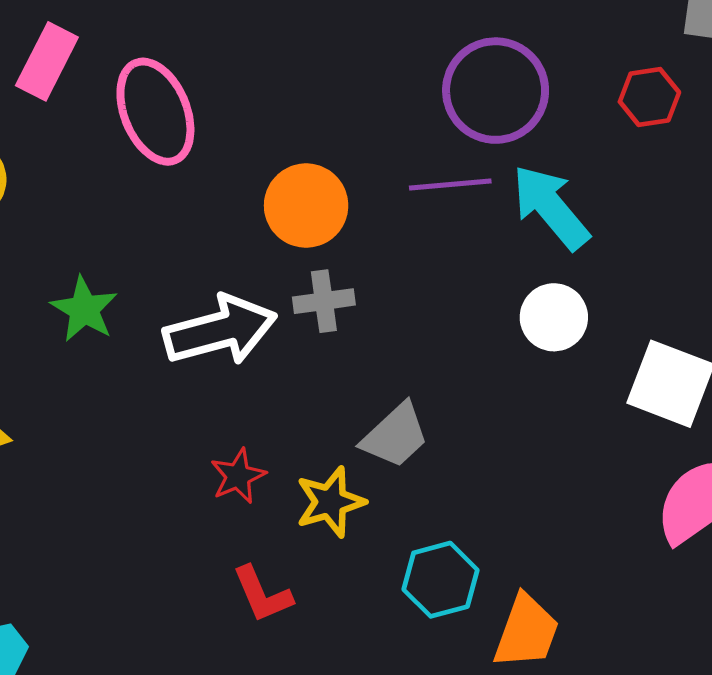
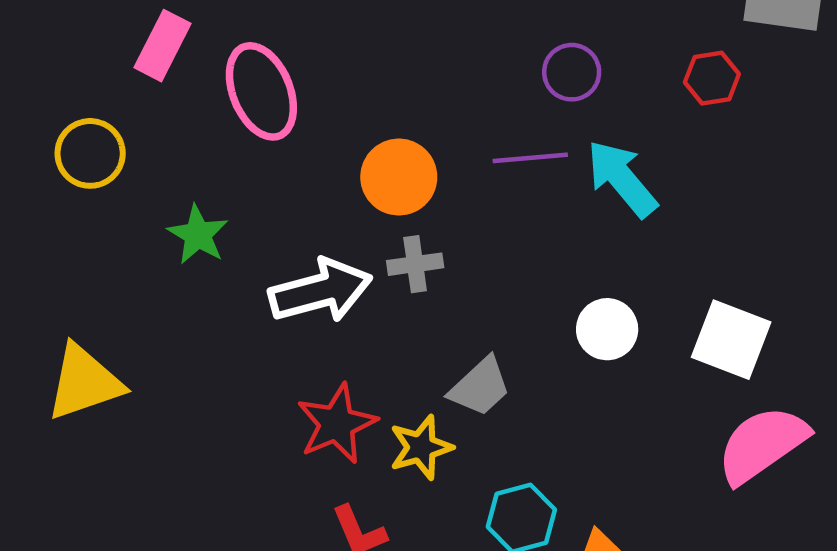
purple circle: (496, 91) -> (572, 72), size x0.6
green star: (84, 309) -> (198, 235), moved
white circle: (554, 317) -> (607, 329), moved
red star: (238, 476) -> (337, 424), size x1.6

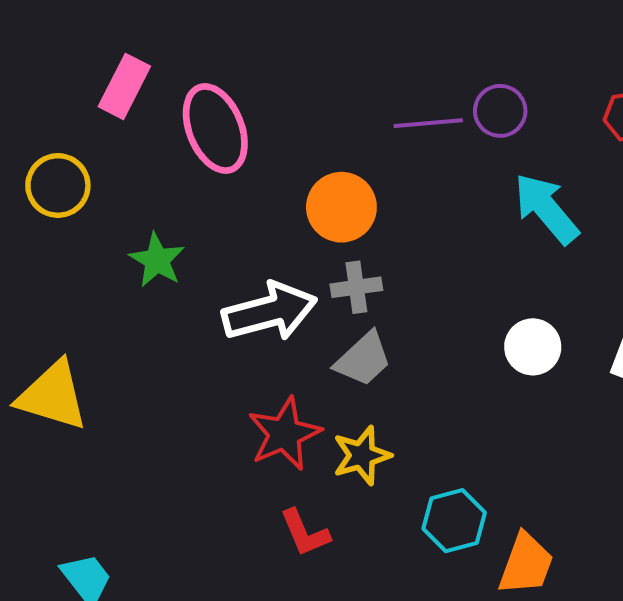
purple line: (530, 158) -> (428, 123), moved
yellow triangle: (84, 382) -> (52, 396), turned 36
gray trapezoid: (480, 387) -> (363, 359), moved

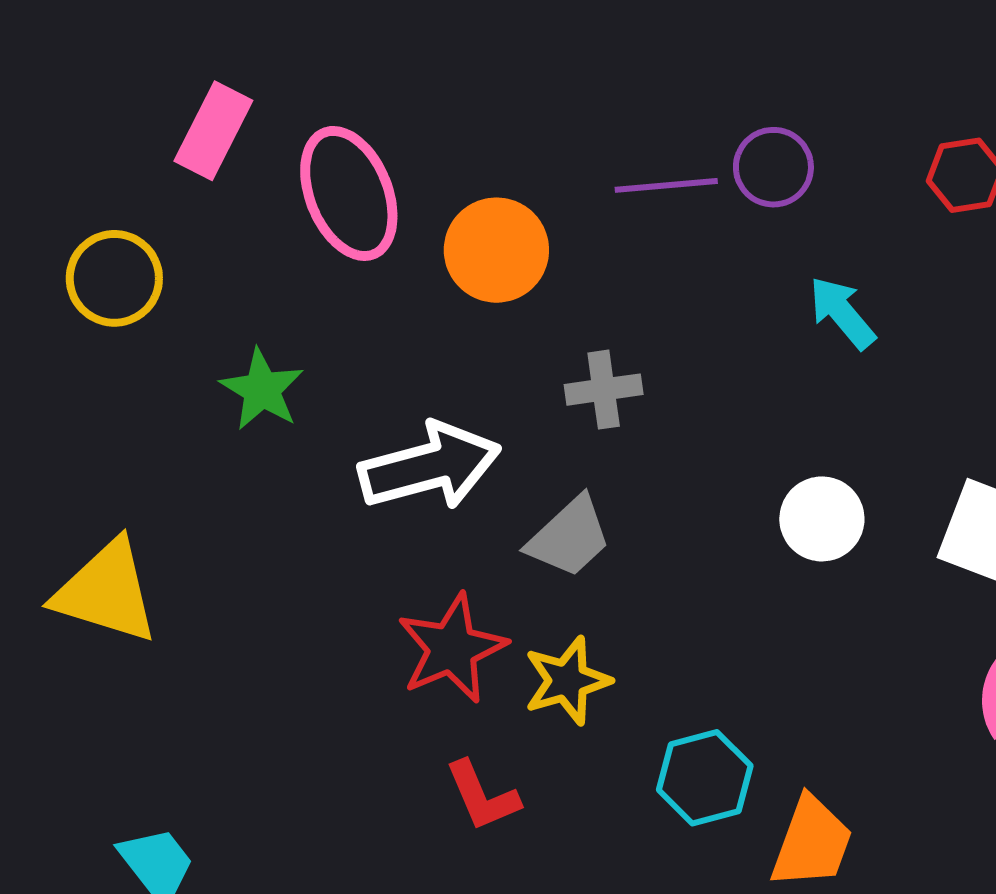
orange circle: (341, 207) -> (496, 250), moved
cyan arrow: (546, 209) -> (842, 313), size x0.7
gray cross: (356, 287) -> (604, 390), moved

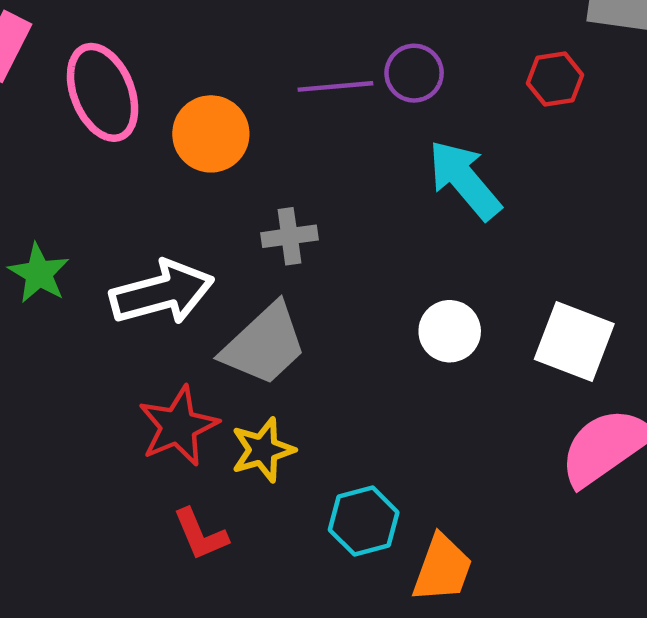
cyan arrow: (842, 313) -> (465, 180), size x1.5
green star: (262, 390) -> (39, 273), moved
gray trapezoid: (569, 537) -> (264, 345), size x1.4

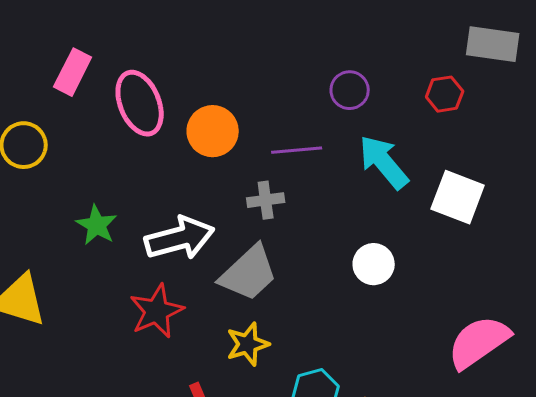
purple line: (335, 86) -> (297, 150), moved
white square: (574, 342) -> (458, 197), moved
red star: (178, 426) -> (157, 311), moved

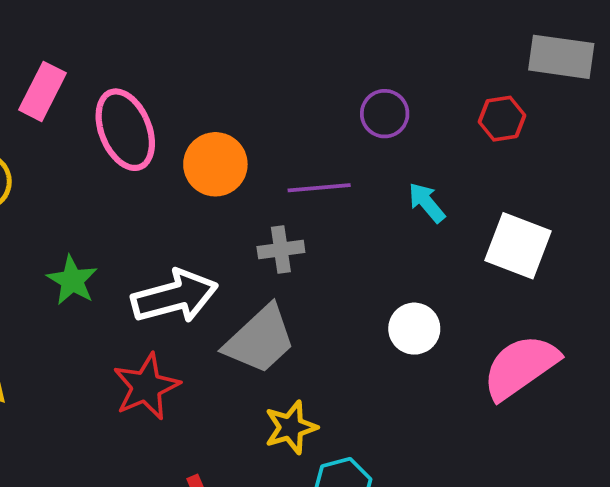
cyan arrow: (384, 162) -> (427, 203), size x0.6
pink semicircle: (479, 342) -> (521, 367), moved
yellow star: (248, 344) -> (291, 427), moved

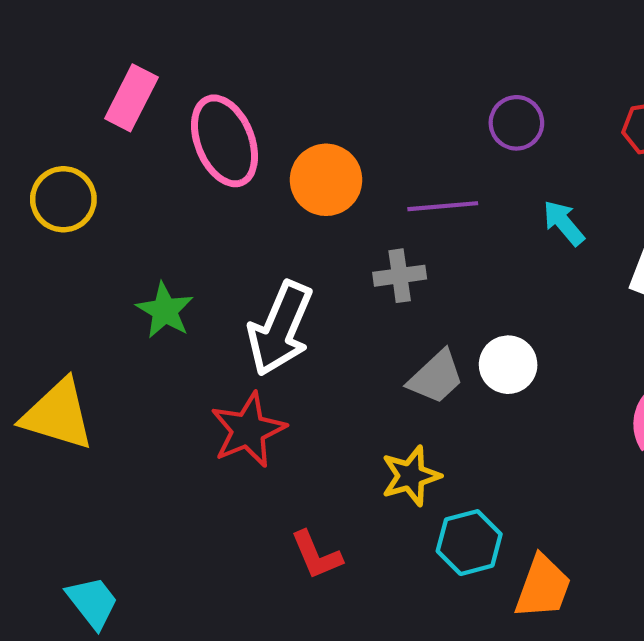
white arrow: (175, 296) -> (280, 329), turned 128
white circle: (414, 329) -> (508, 365), moved
gray trapezoid: (260, 340) -> (436, 377), moved, size x0.7

